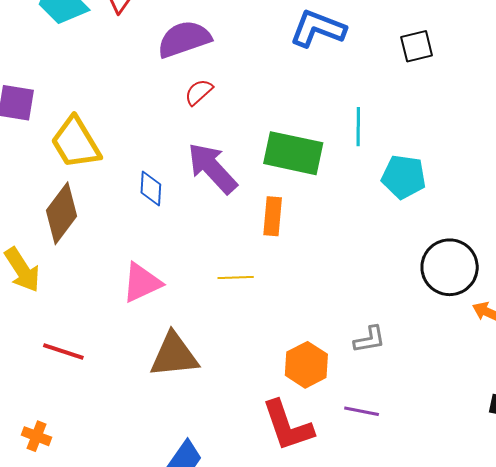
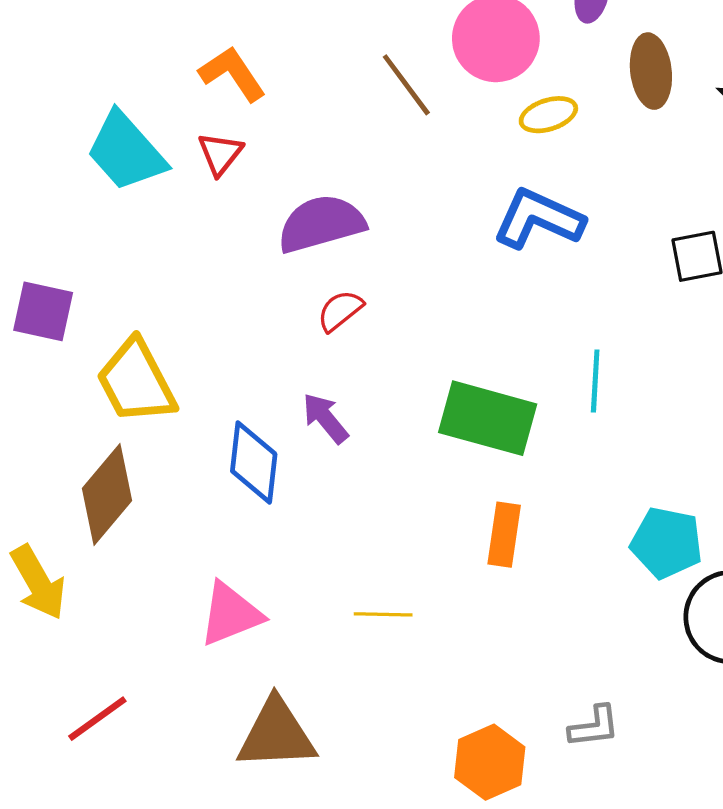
purple arrow: (212, 168) -> (325, 418), moved, size x0.6
cyan pentagon: (404, 177) -> (667, 543), moved
blue diamond: (151, 189) -> (254, 463), size x1.4
orange rectangle: (273, 216) -> (504, 535), moved
red line: (63, 352) -> (97, 719), turned -57

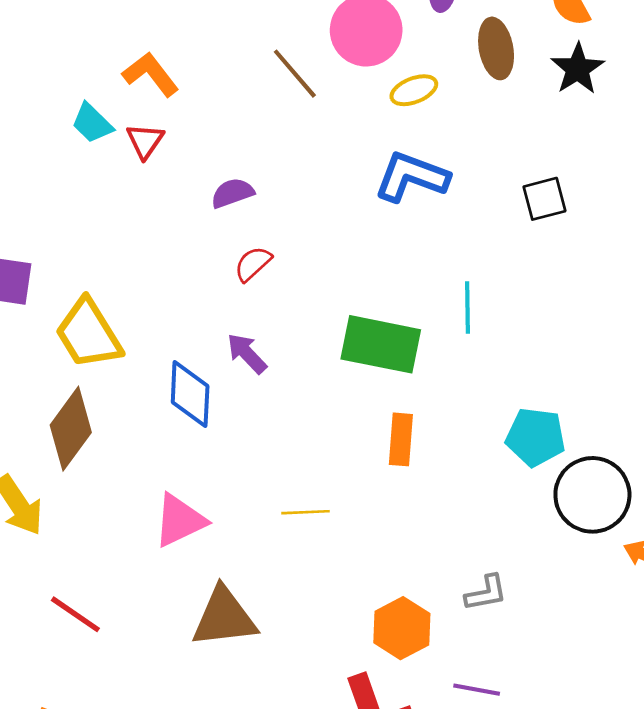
cyan trapezoid: (126, 152) -> (92, 123), moved, size x0.6
purple semicircle: (321, 224) -> (232, 193), size x0.6
red line: (97, 719) -> (75, 614), turned 74

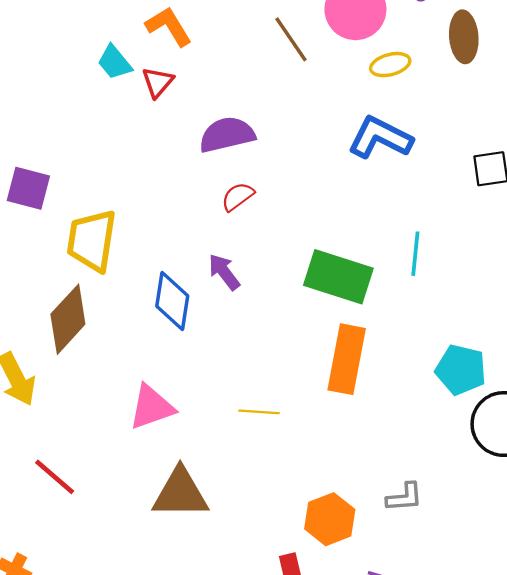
purple semicircle: (232, 193) -> (227, 135), size x1.5
yellow trapezoid: (88, 334) -> (92, 241), turned 34
orange rectangle: (401, 439) -> (347, 359), size x1.5

